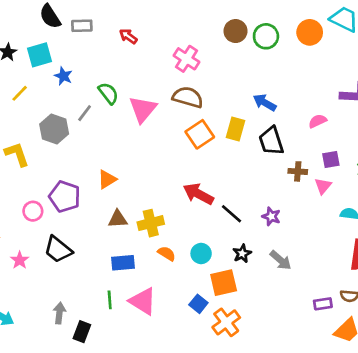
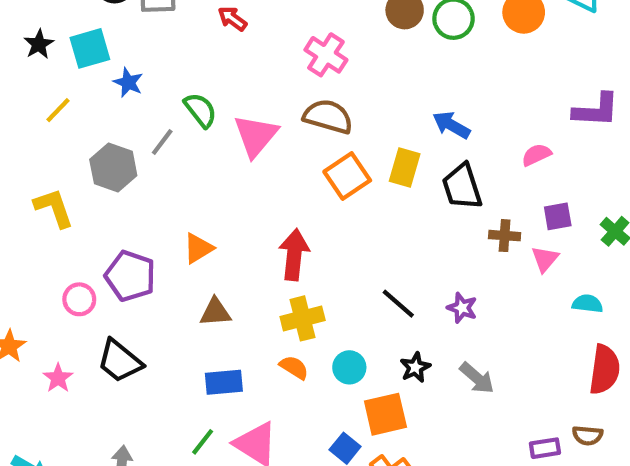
red arrow: (198, 194) -> (294, 255), moved, turned 68
yellow cross: (151, 223) -> (303, 318), moved
green line: (110, 300) -> (203, 442), turned 42

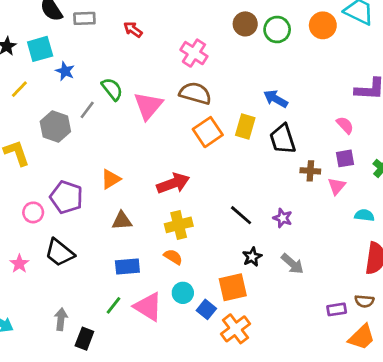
pink semicircle: (536, 155) -> (345, 125), moved, turned 72
red arrow: (294, 255) -> (173, 183), turned 64
cyan circle: (349, 367) -> (183, 293), moved

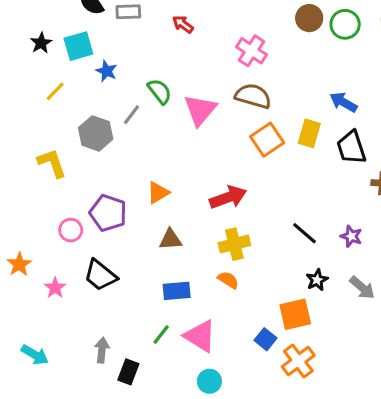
cyan circle: (183, 293) -> (209, 381), moved

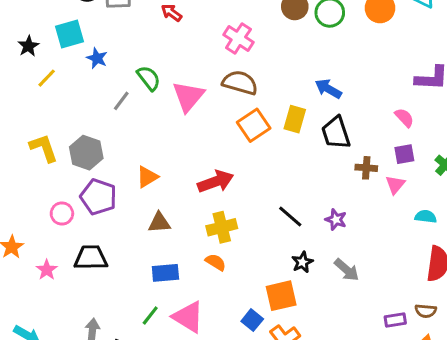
black star: (41, 43) -> (28, 46), moved
gray hexagon: (96, 133) -> (86, 153), moved
black trapezoid: (100, 275) -> (91, 258), turned 140

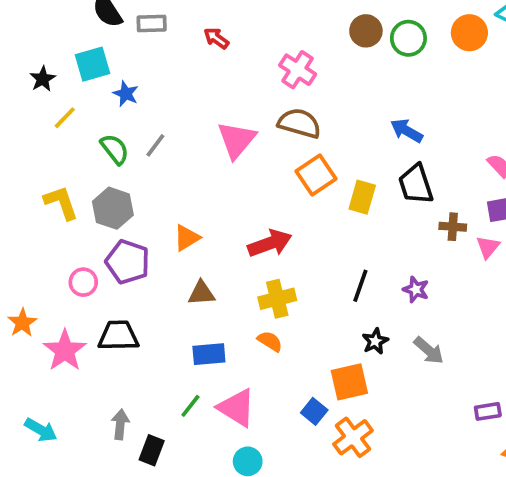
green semicircle: (149, 78) -> (115, 149), moved
yellow rectangle: (295, 119) -> (362, 197), moved
black line: (290, 217) -> (360, 286), turned 68
pink star: (47, 270) -> (65, 350), size x1.6

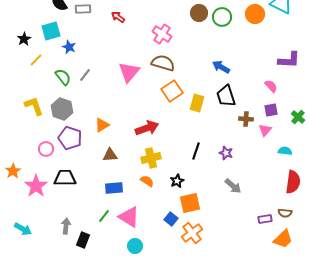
black star: (375, 341) -> (177, 181), moved

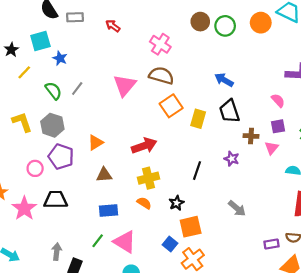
purple star: (226, 153) -> (232, 159), moved

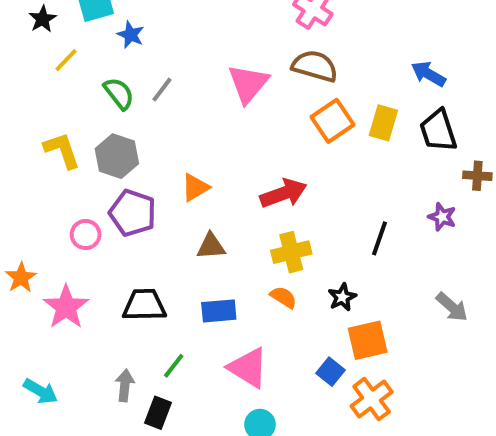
yellow rectangle: (198, 119) -> (383, 123), moved
black trapezoid: (56, 200) -> (144, 305), moved
green line: (98, 241) -> (174, 366), moved

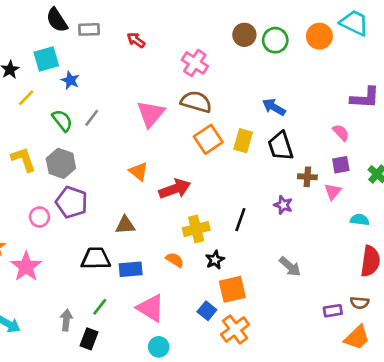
orange triangle: (195, 187) -> (139, 171), moved, turned -50
yellow cross: (291, 252) -> (196, 229), moved
black trapezoid: (144, 305) -> (96, 258), moved

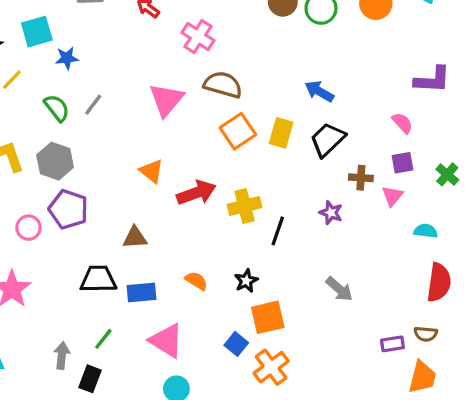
pink cross: (195, 63) -> (198, 37), moved
blue star: (70, 80) -> (67, 58), turned -30
black trapezoid: (281, 146) -> (328, 140), turned 64
yellow cross: (196, 229) -> (245, 206), moved
orange trapezoid: (357, 338) -> (422, 377), turned -32

